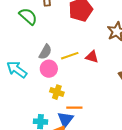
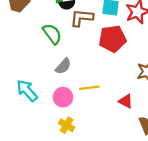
gray semicircle: (45, 52) -> (63, 66), moved
red triangle: (92, 57) -> (126, 101), moved

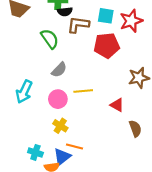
cyan arrow: (27, 91) -> (24, 92), turned -115

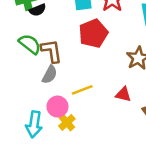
brown L-shape: (78, 25) -> (51, 51), moved, turned 90
cyan arrow: (24, 92) -> (34, 124), moved
yellow cross: (60, 126) -> (67, 122), moved, turned 32

